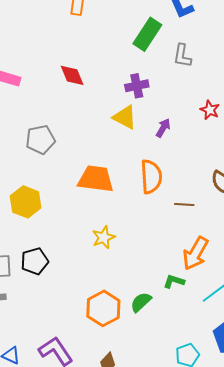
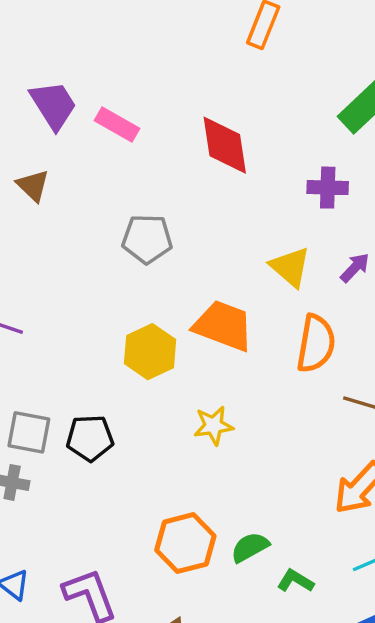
red diamond: (72, 75) -> (225, 145), size x1.4
yellow triangle: (125, 117) -> (290, 267), moved
yellow hexagon: (26, 202) -> (150, 352), moved
green L-shape: (174, 281) -> (295, 581), moved

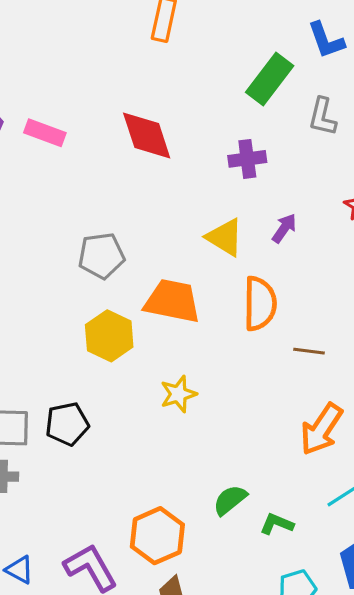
gray pentagon: (147, 239) -> (101, 256), moved
orange hexagon: (185, 543) -> (157, 536), moved

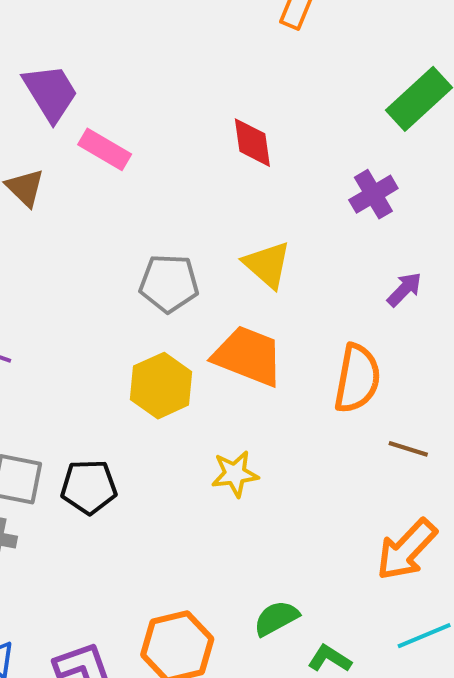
pink rectangle: (45, 133) -> (105, 149), moved
red diamond: (147, 135) -> (252, 143), size x0.7
purple cross: (247, 159) -> (373, 194), turned -33
yellow triangle: (225, 237) -> (267, 265), moved

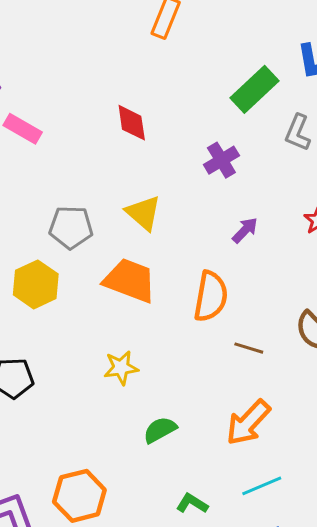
yellow hexagon: (161, 386) -> (36, 284), moved
green semicircle: (276, 618) -> (160, 430), moved

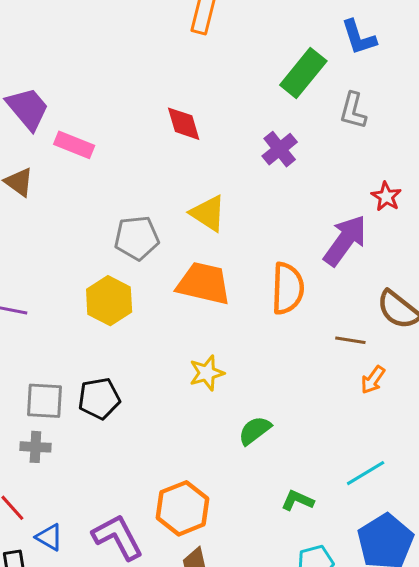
purple arrow: (245, 230) -> (345, 240), moved, size x1.8
brown line: (249, 348) -> (350, 340), moved
orange arrow: (248, 422) -> (373, 380), moved, size x0.6

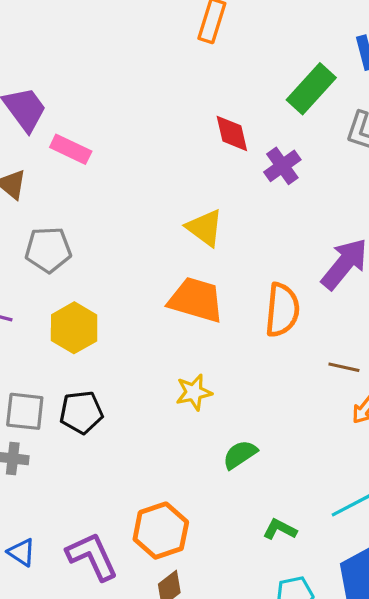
red diamond: (184, 124) -> (232, 133), moved
gray pentagon: (137, 238) -> (48, 250), moved
yellow hexagon: (109, 301) -> (74, 328), moved

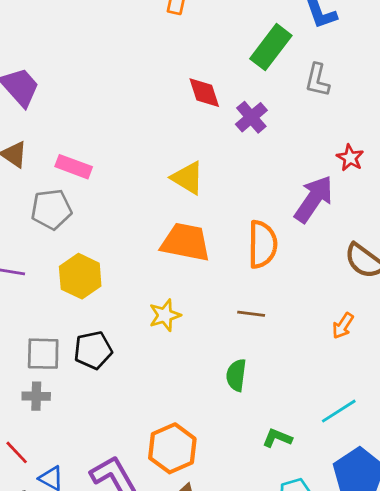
pink rectangle: (71, 149) -> (74, 167), moved
brown line: (344, 367) -> (251, 314), moved
yellow star: (194, 392) -> (165, 315), moved
green semicircle: (240, 455) -> (236, 375), turned -44

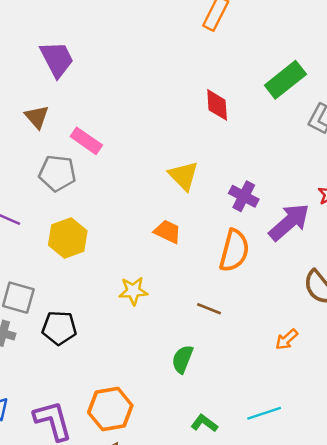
purple cross: (251, 117) -> (244, 196), moved, turned -36
orange trapezoid: (186, 242) -> (168, 232), size x0.6
black pentagon: (93, 350) -> (59, 328), moved

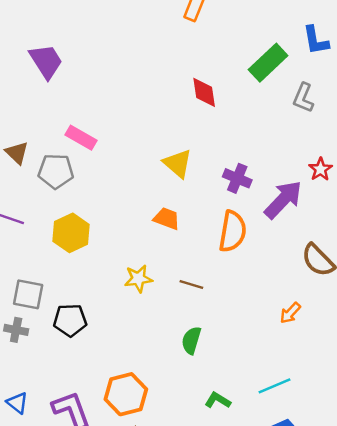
brown triangle: (37, 117) -> (17, 153), moved
brown line: (209, 309) -> (191, 285), moved

